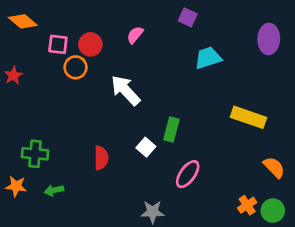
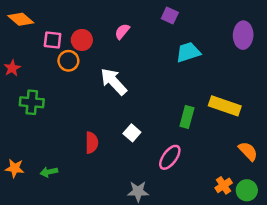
green rectangle: (171, 129) -> (187, 117), moved
green cross: (35, 154) -> (32, 102), moved

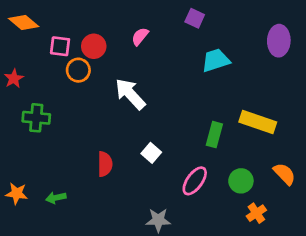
green circle: (247, 190) -> (241, 181), moved

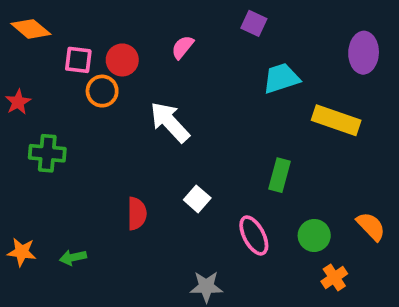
yellow rectangle: (258, 122) -> (336, 120), moved
pink ellipse: (195, 181) -> (254, 235), turned -64

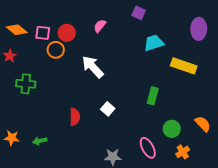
orange diamond: (31, 29) -> (17, 30), moved
pink ellipse: (254, 235) -> (148, 148), moved

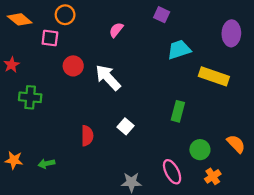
orange diamond: (17, 30) -> (20, 19), moved
red circle: (67, 33) -> (73, 66), moved
orange circle: (56, 50) -> (65, 15), moved

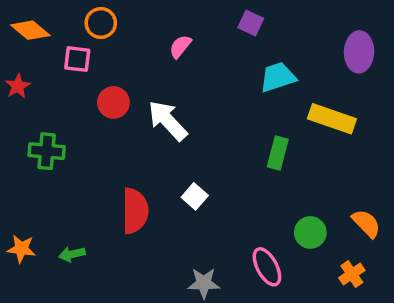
red star: (12, 65) -> (18, 86), moved
green rectangle: (178, 111) -> (278, 153), moved
red semicircle: (87, 136) -> (135, 211), size x1.4
orange cross: (213, 176) -> (352, 274), moved

